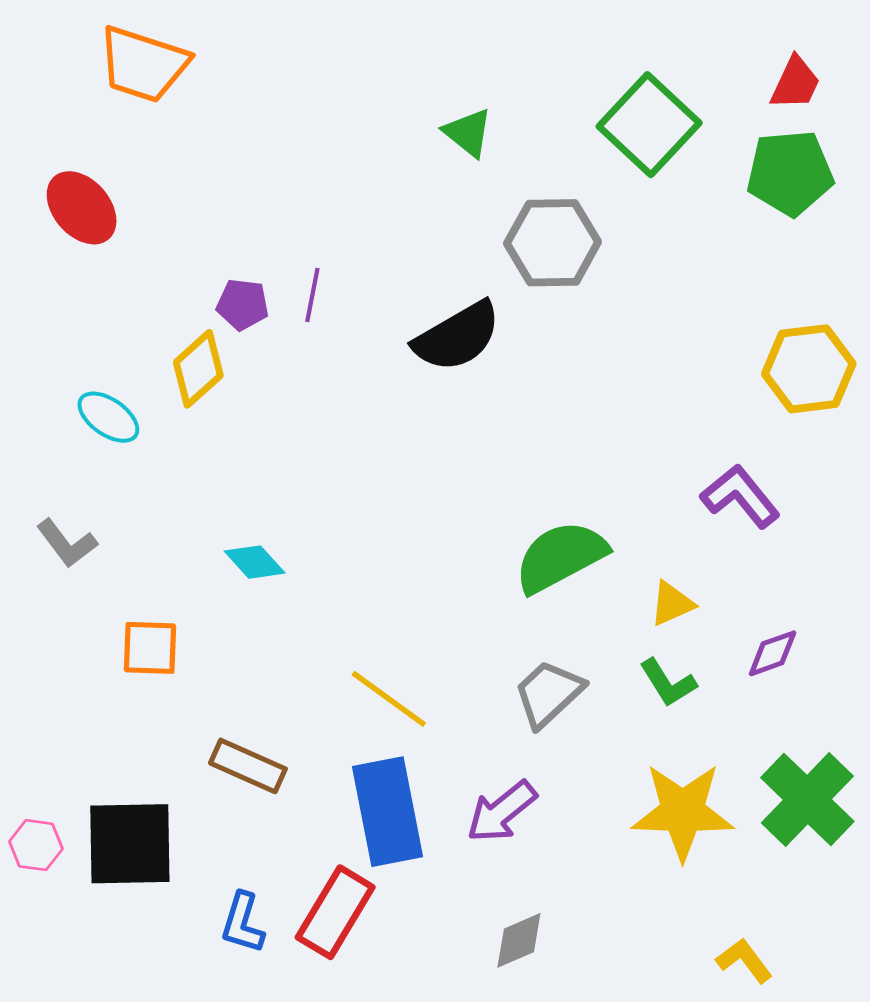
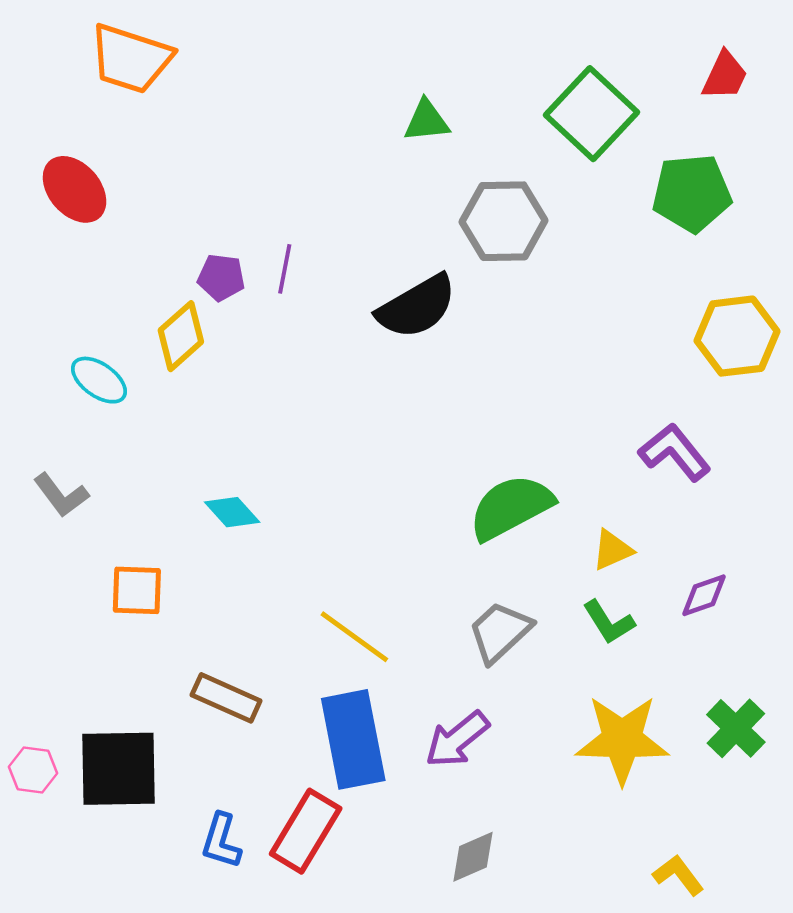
green triangle: (468, 133) -> (427, 121), turned -45
green pentagon: (790, 173) -> (692, 193), moved
green cross: (807, 800) -> (736, 728), size x0.7

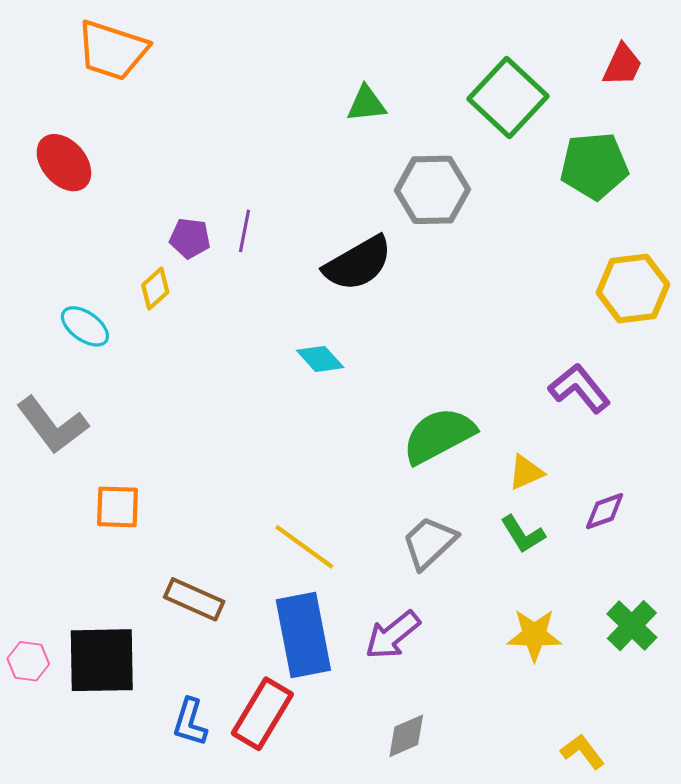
yellow diamond: (181, 336) -> (155, 289), size x0.7
gray L-shape: (61, 495) -> (52, 425), size x1.5
cyan diamond: (232, 512) -> (320, 359), moved
yellow star: (622, 739) -> (534, 635), size x0.7

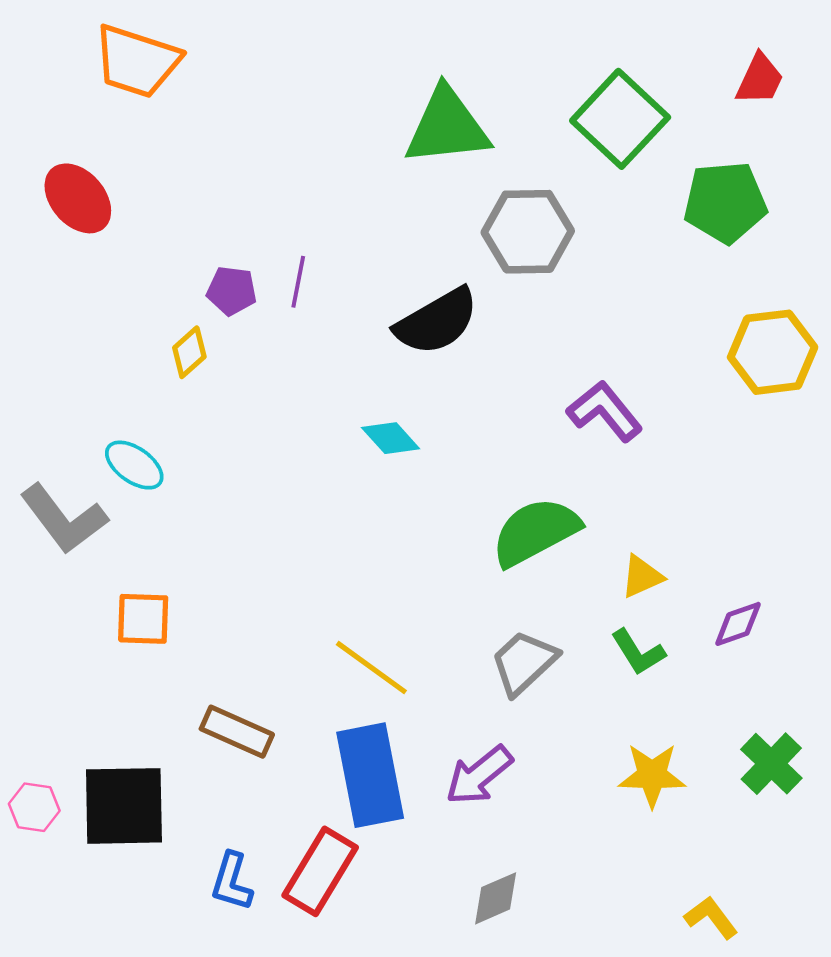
green triangle: (366, 104) -> (447, 127), size x1.8
cyan ellipse: (85, 326) -> (134, 465), moved
purple L-shape: (579, 388) -> (605, 411), moved

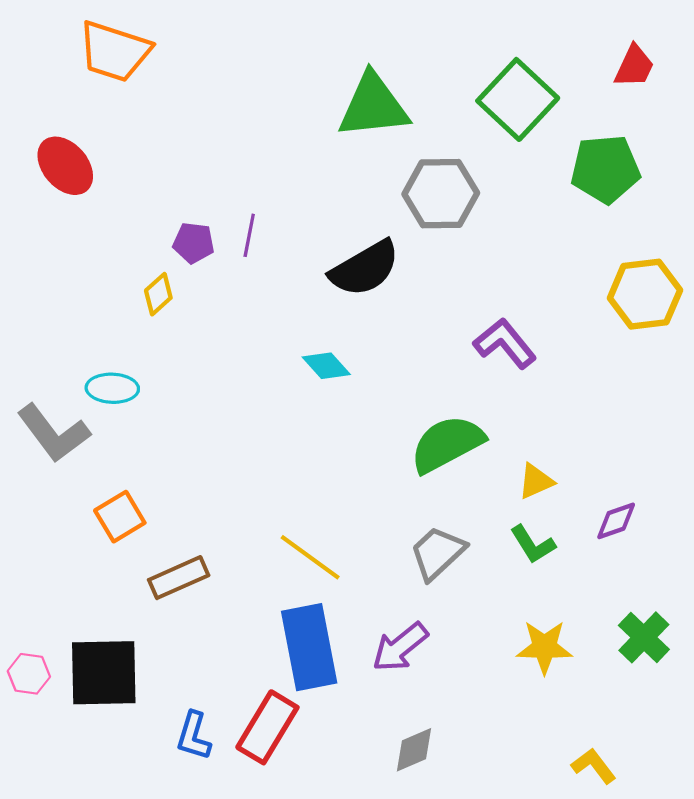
cyan ellipse: (134, 465) -> (112, 388), turned -33
orange square: (143, 619) -> (120, 517), turned -33
brown rectangle: (237, 732) -> (179, 578), moved, turned -48

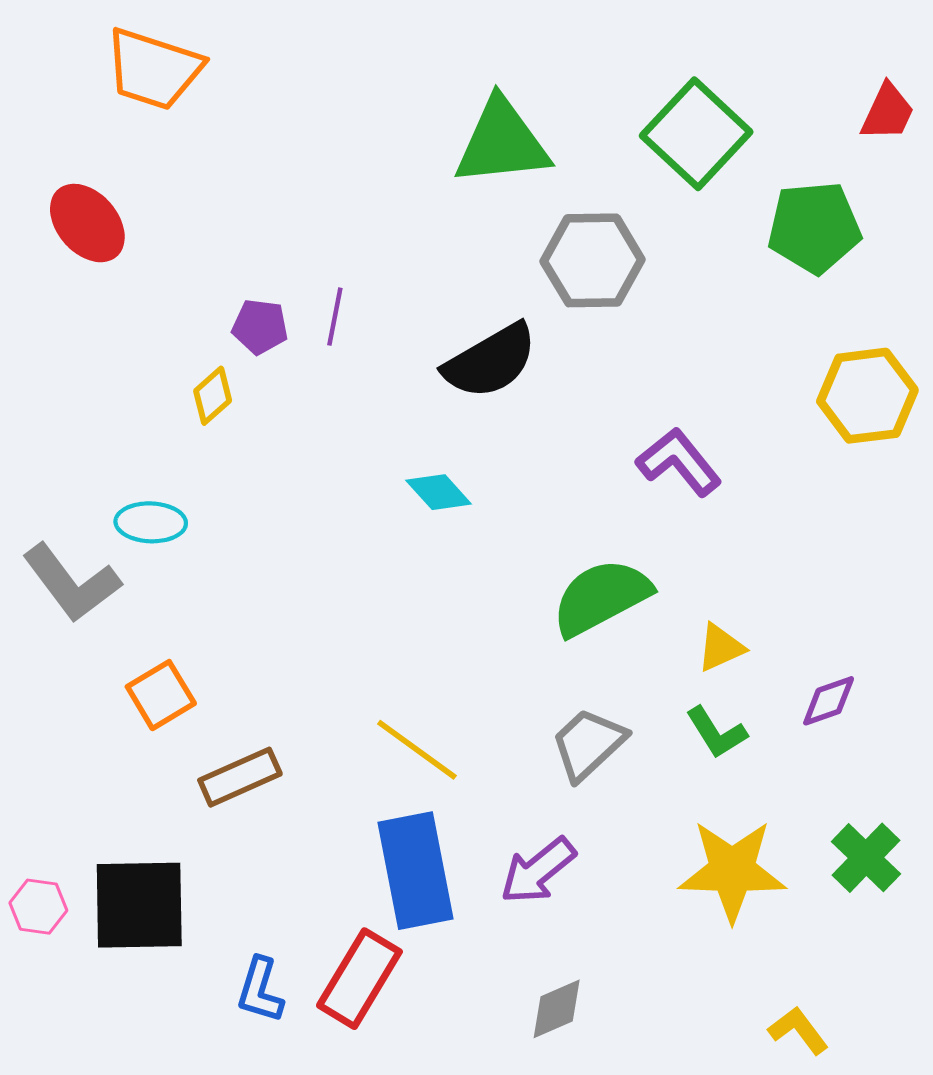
red trapezoid: (634, 66) -> (888, 112), moved
yellow star: (544, 647) -> (732, 871), size x1.4

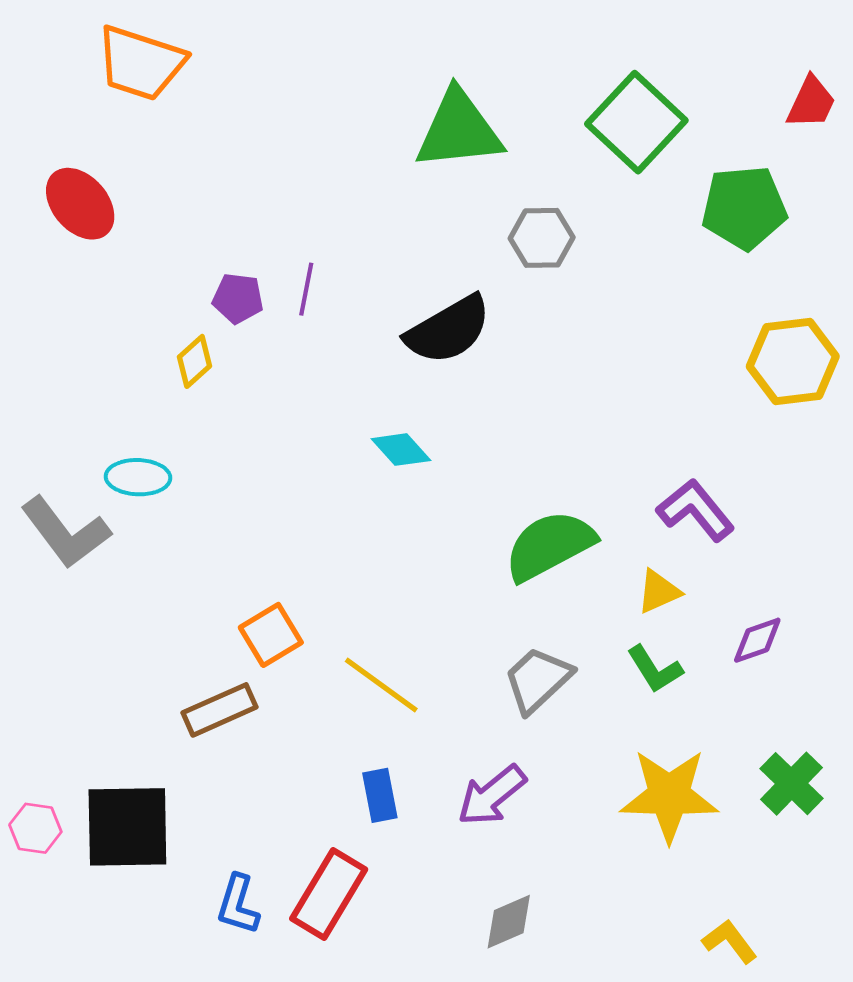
gray hexagon: (593, 260) -> (542, 238), size x0.7
purple L-shape: (679, 462) -> (696, 510), moved
orange square: (161, 695) -> (271, 635), moved
blue rectangle: (416, 871) -> (380, 795), size x0.5

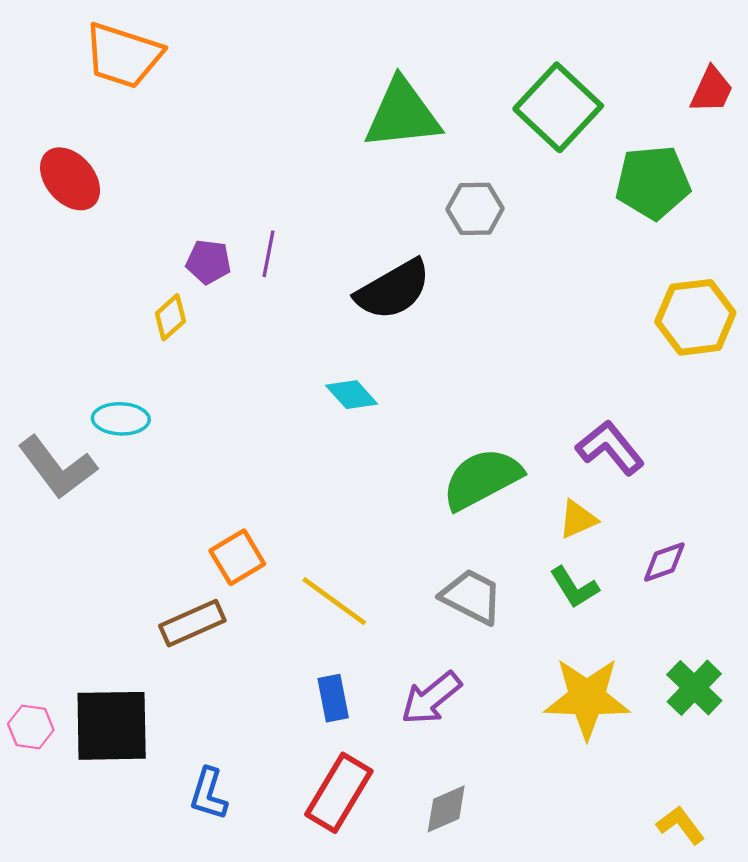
gray trapezoid: (538, 680) -> (472, 597), turned 70
red rectangle: (329, 894) -> (339, 793), moved
yellow L-shape: (730, 941) -> (680, 825), moved

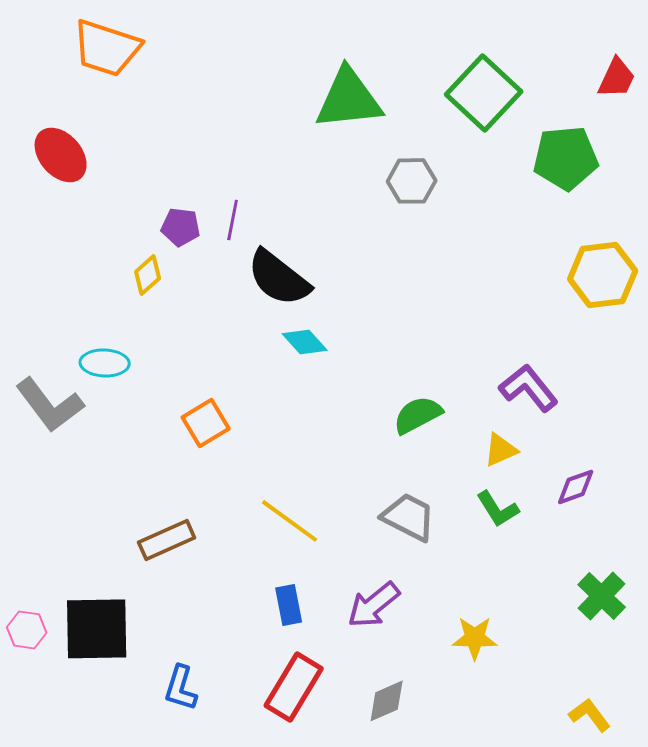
black semicircle: (393, 290) -> (279, 278), moved, turned 68
green semicircle: (482, 479) -> (418, 415), size x0.7
orange square: (237, 557) -> (206, 423), moved
yellow star: (587, 698) -> (475, 638), moved, size x0.6

